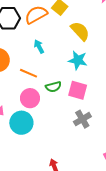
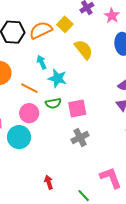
cyan star: (78, 60) -> (57, 78), moved
pink square: (78, 90) -> (77, 108), turned -30

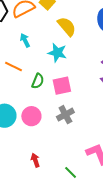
cyan star: (57, 78) -> (57, 53), moved
green semicircle: (53, 103) -> (38, 81), turned -56
pink circle: (29, 113) -> (31, 116), moved

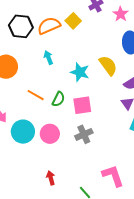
yellow semicircle: (67, 26) -> (108, 65), moved
orange line: (13, 67) -> (36, 95), moved

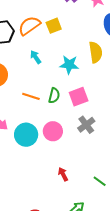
yellow square: (73, 21) -> (54, 26), moved, turned 35
yellow semicircle: (108, 65) -> (96, 52), turned 40

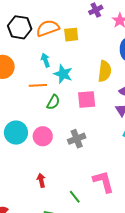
cyan star: (69, 65) -> (63, 74), moved
orange line: (31, 96) -> (38, 85), moved, turned -36
pink square: (79, 97) -> (87, 99), moved

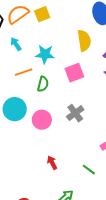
cyan arrow: (45, 60) -> (16, 44), moved
cyan circle: (16, 133) -> (15, 109), moved

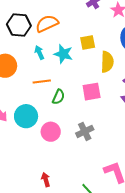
yellow square: (42, 14) -> (88, 42), moved
cyan star: (45, 54) -> (63, 54), moved
red arrow: (52, 163) -> (46, 180), moved

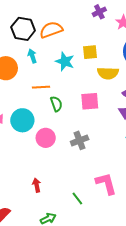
cyan arrow: (39, 52) -> (32, 56), moved
yellow semicircle: (107, 62) -> (108, 73), turned 85
green semicircle: (58, 97) -> (56, 104), turned -49

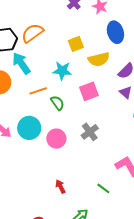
cyan arrow: (32, 56) -> (21, 63), size x1.6
cyan star: (65, 61) -> (62, 71), moved

